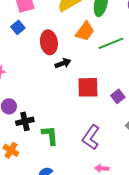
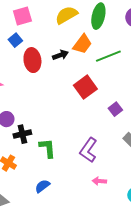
red ellipse: (49, 42) -> (32, 60), moved
black arrow: (63, 63) -> (60, 55), moved
red square: (88, 87) -> (85, 87), moved, turned -35

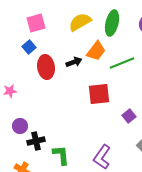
red square: (85, 87) -> (99, 94), turned 30

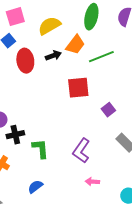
yellow semicircle: (80, 22) -> (49, 26), moved

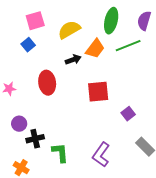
green line: (101, 57) -> (128, 46), moved
red ellipse: (25, 61) -> (47, 83), moved

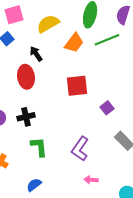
black arrow: (73, 60) -> (36, 54), moved, turned -105
black cross: (35, 139) -> (26, 117), moved

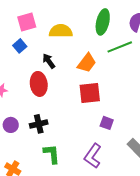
yellow semicircle: (48, 24) -> (61, 31), turned 30
orange trapezoid: (74, 43) -> (87, 63), moved
purple square: (107, 108) -> (107, 123), moved, turned -32

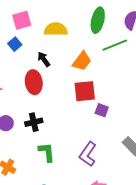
purple square: (107, 123) -> (102, 110), moved

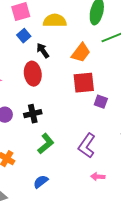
blue square: (15, 44) -> (24, 36), moved
green L-shape: (47, 152) -> (46, 144), turned 55

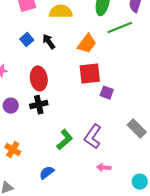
blue square: (24, 36) -> (27, 40), moved
red ellipse: (33, 74) -> (39, 79), moved
green L-shape: (46, 144) -> (65, 140), moved

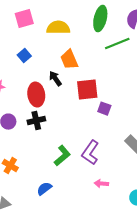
black arrow: (49, 42) -> (55, 79), moved
orange trapezoid: (87, 44) -> (69, 60), moved, turned 120

